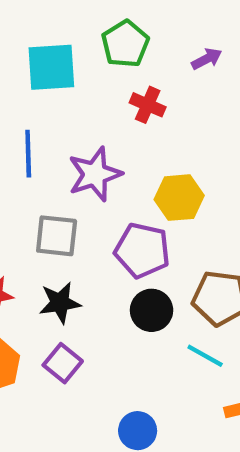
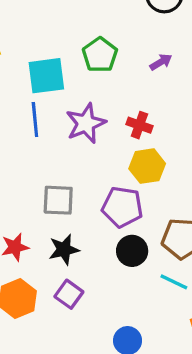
red cross: (148, 105) -> (139, 125), moved
blue line: (28, 154) -> (35, 119), moved
purple star: (95, 174) -> (86, 123), moved

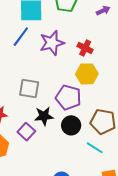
blue line: (35, 119) -> (21, 37), turned 35
black star: (64, 250) -> (44, 116), moved
purple square: (69, 294) -> (26, 132), moved

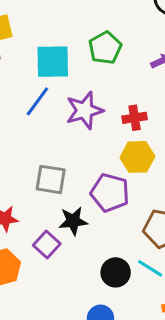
red cross: (85, 48) -> (135, 118), turned -35
black circle: (71, 125) -> (116, 272), moved

